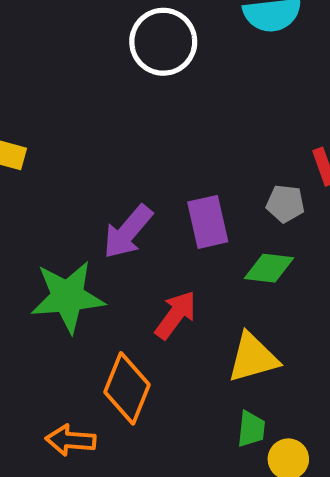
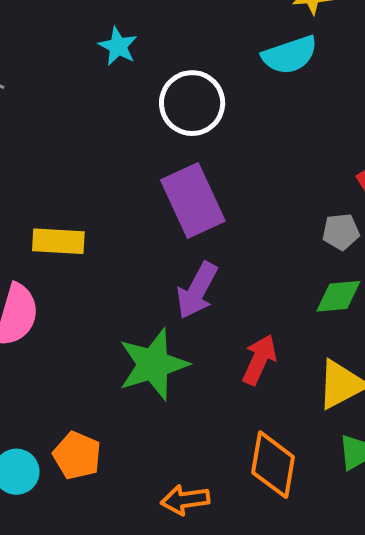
purple rectangle: (208, 222) -> (193, 200), moved, size x1.4
orange diamond: (127, 388) -> (273, 465), moved

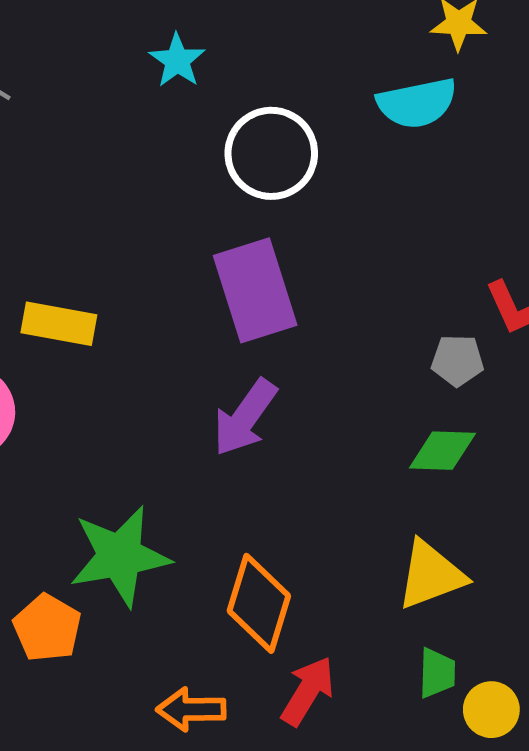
red arrow: (259, 360) -> (308, 691), moved
green star: (153, 364) -> (120, 556), moved
orange diamond: (273, 465) -> (259, 603), moved

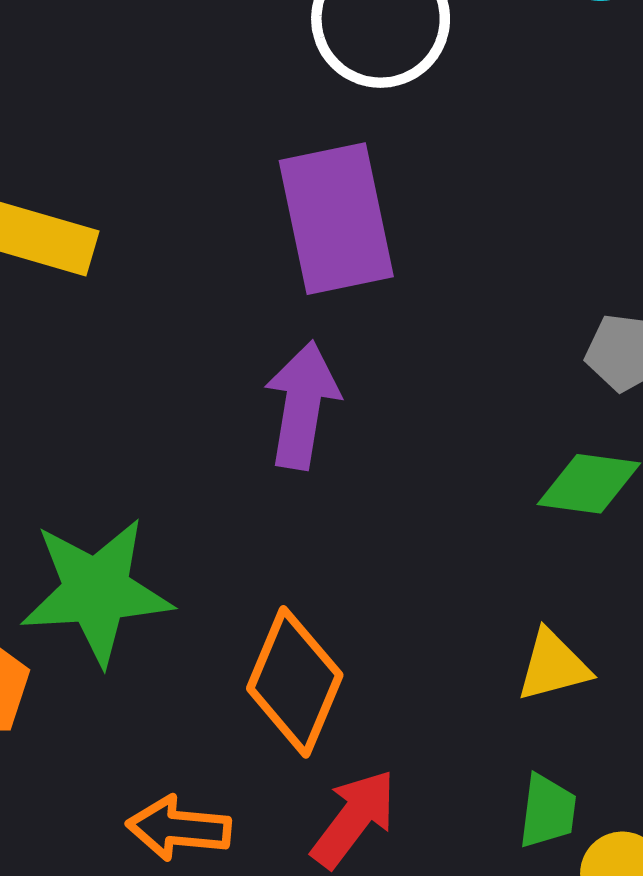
purple arrow: (245, 418) -> (302, 405), turned 148
yellow triangle: (431, 575) -> (553, 666), size x0.7

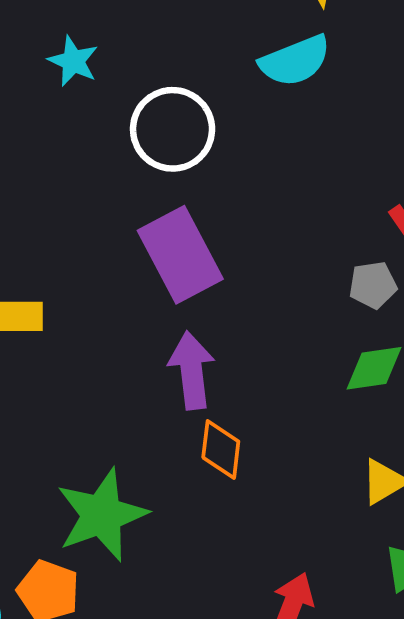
orange diamond: (295, 682) -> (221, 449), moved, size x0.7

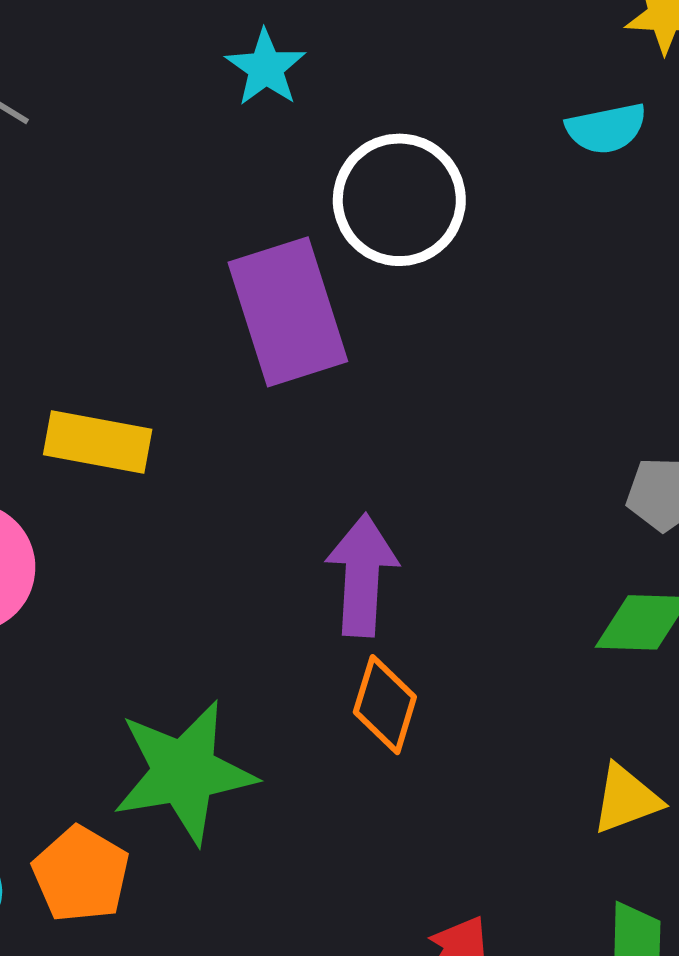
cyan semicircle: (295, 61) -> (606, 128), size x0.7
purple rectangle: (180, 255) -> (288, 312), moved

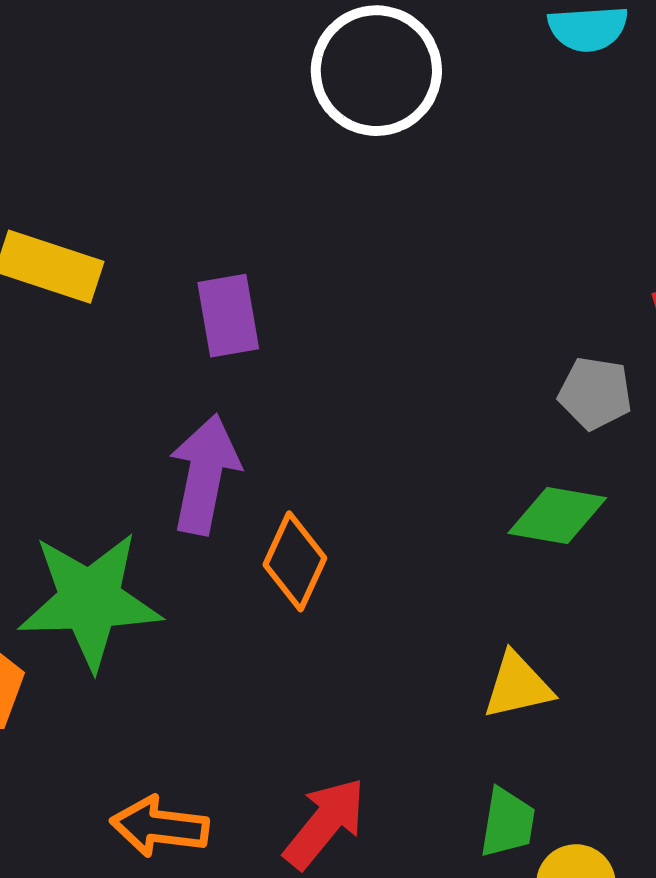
purple rectangle: (288, 312) -> (228, 316), moved, size x0.6
purple arrow: (362, 575) -> (205, 474), moved

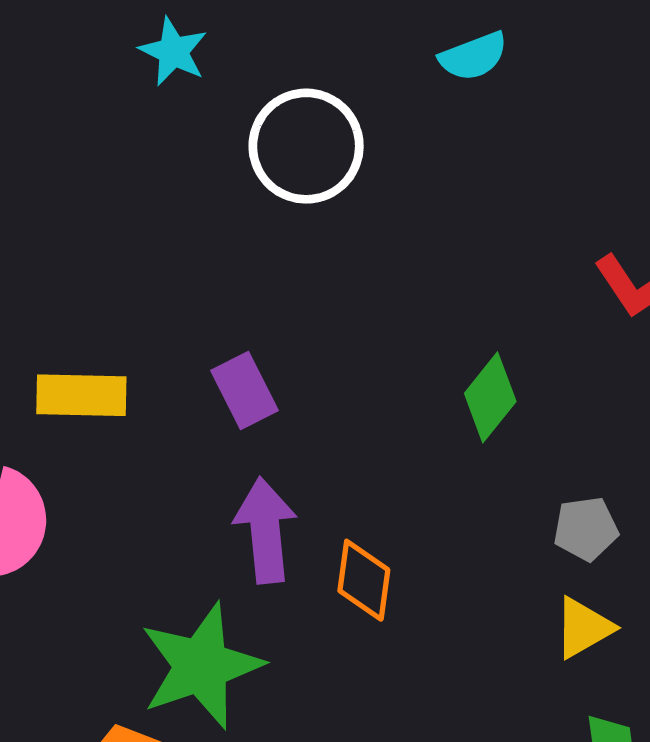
gray pentagon: (595, 393) -> (586, 529), moved
green diamond: (557, 516) -> (490, 397), moved, turned -44

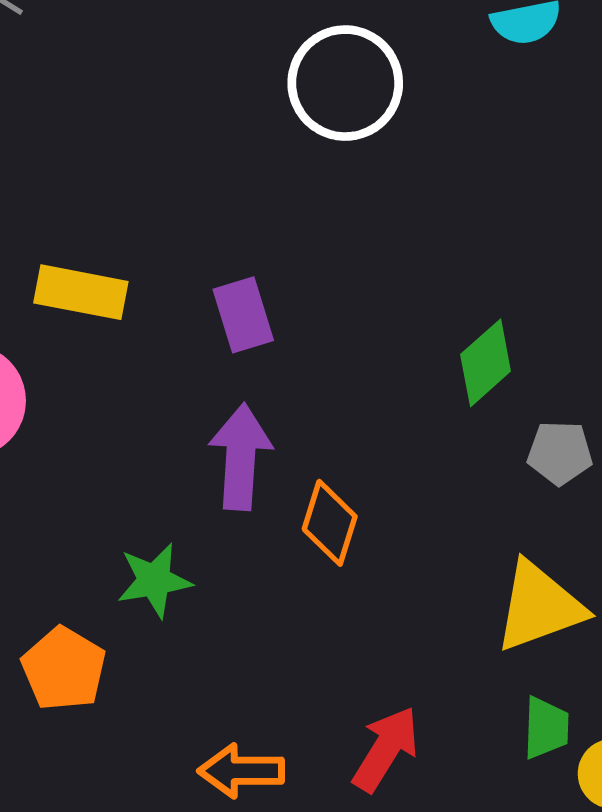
gray pentagon: (586, 529) -> (560, 453), moved
yellow triangle: (583, 628) -> (539, 607), size x1.5
green star: (201, 666) -> (154, 580), size x0.6

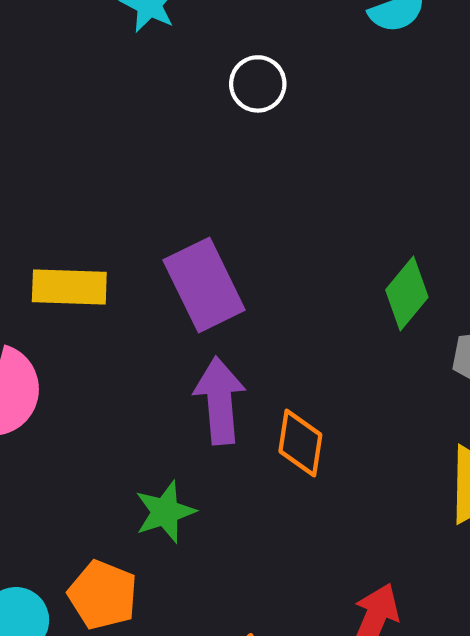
white circle: (345, 83) -> (258, 84), size x0.6
purple rectangle: (243, 315) -> (204, 285), size x1.5

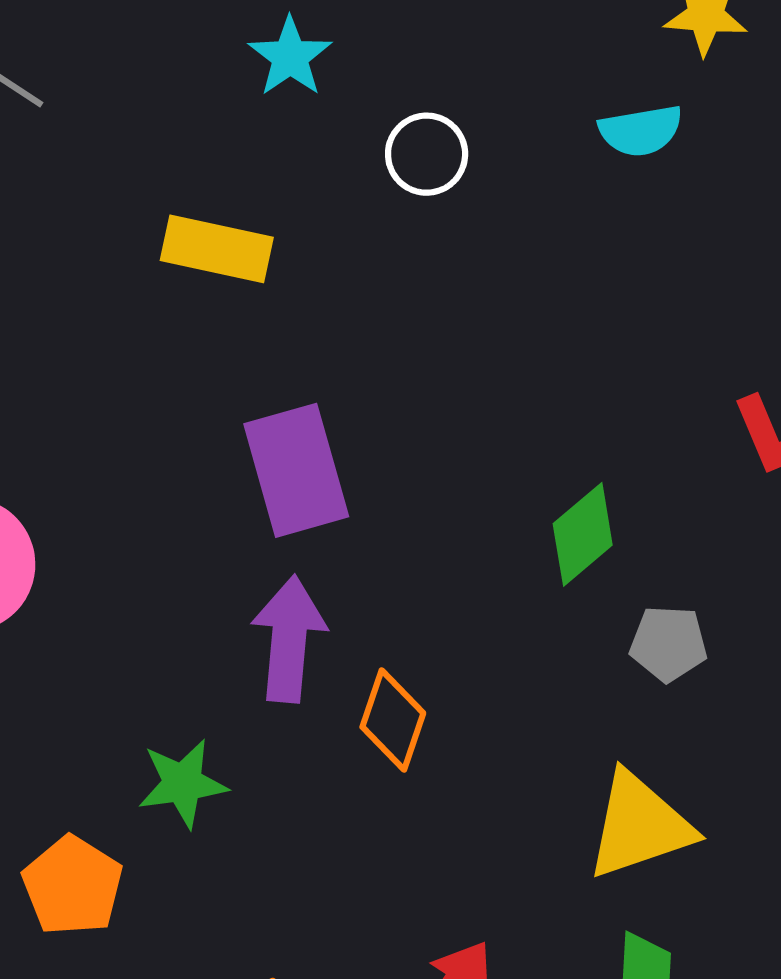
white circle: (258, 84) -> (427, 154), moved
yellow rectangle: (69, 287) -> (217, 249), moved

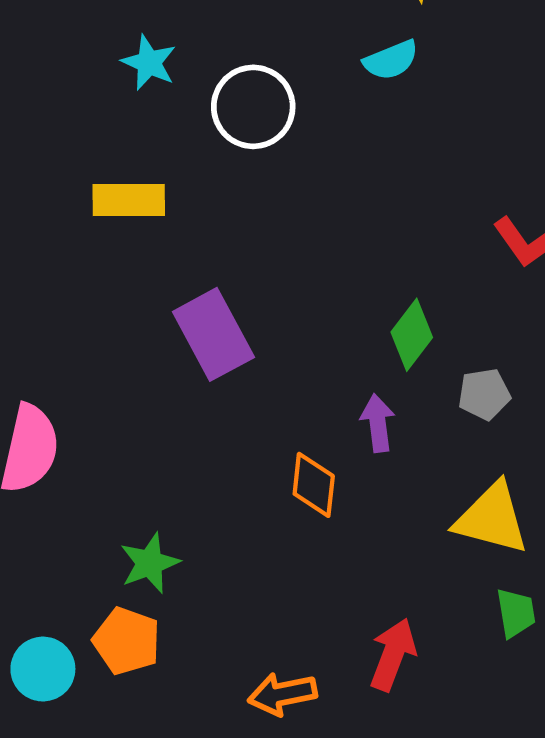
white circle: (427, 154) -> (253, 107), size x1.5
purple arrow: (289, 639) -> (378, 423), moved, size x0.7
green star: (183, 783) -> (150, 563), moved
yellow triangle: (639, 826) -> (492, 518), turned 46

